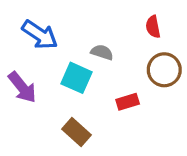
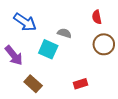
red rectangle: (128, 102) -> (81, 84), moved
brown rectangle: (76, 132) -> (33, 84), moved

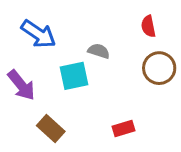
cyan square: (48, 49) -> (74, 76), turned -36

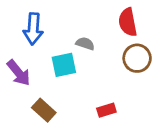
red semicircle: (148, 26) -> (128, 22), size x1.5
blue arrow: (38, 34) -> (33, 29), turned 60

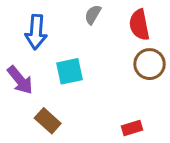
gray semicircle: (85, 44) -> (93, 15), moved, turned -78
red rectangle: (106, 110) -> (132, 128), moved

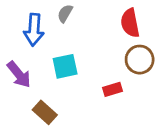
gray semicircle: (93, 15) -> (65, 13), moved
red rectangle: (132, 128) -> (112, 89), moved

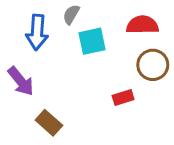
red semicircle: (130, 23) -> (142, 25), turned 100
cyan square: (65, 66) -> (92, 41), moved

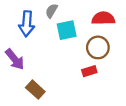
brown circle: (153, 65) -> (98, 47), moved

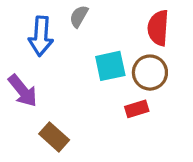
red semicircle: (103, 18) -> (158, 28), turned -85
cyan square: (67, 30) -> (110, 66), moved

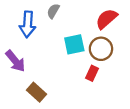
red semicircle: (158, 28) -> (107, 19), turned 45
red rectangle: (137, 109) -> (92, 73), turned -48

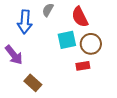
red semicircle: (107, 19) -> (80, 17), moved, turned -75
red rectangle: (92, 73) -> (83, 66), turned 56

